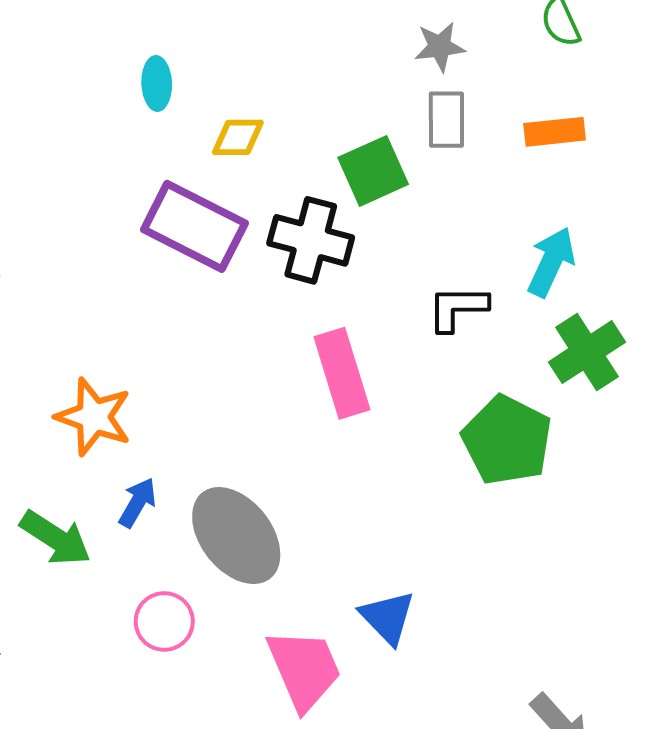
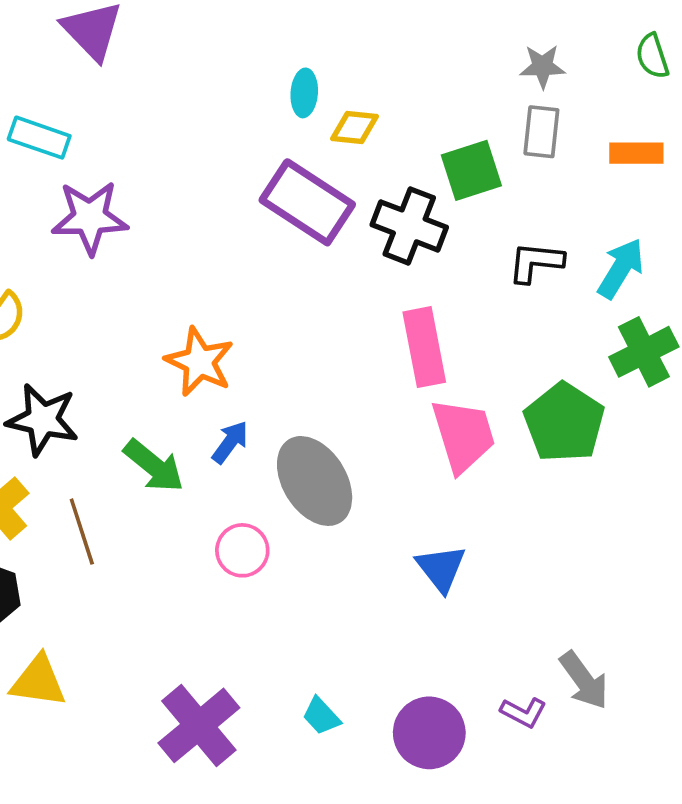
cyan ellipse: (157, 83) -> (304, 93), moved
black L-shape: (457, 308) -> (536, 262), moved
pink trapezoid: (304, 669) -> (463, 435), moved

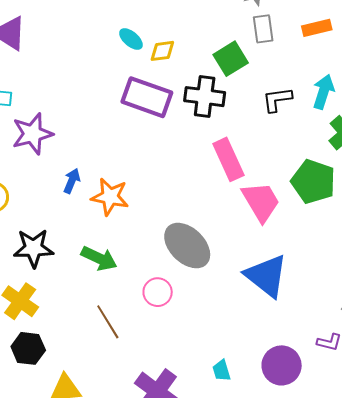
cyan ellipse: (304, 93) -> (131, 39), turned -40
blue arrow: (230, 442) -> (72, 181), moved
brown line: (82, 532) -> (108, 322), moved
blue triangle: (441, 568) -> (266, 276), size x1.6
cyan trapezoid: (321, 716) -> (222, 371), turned 40

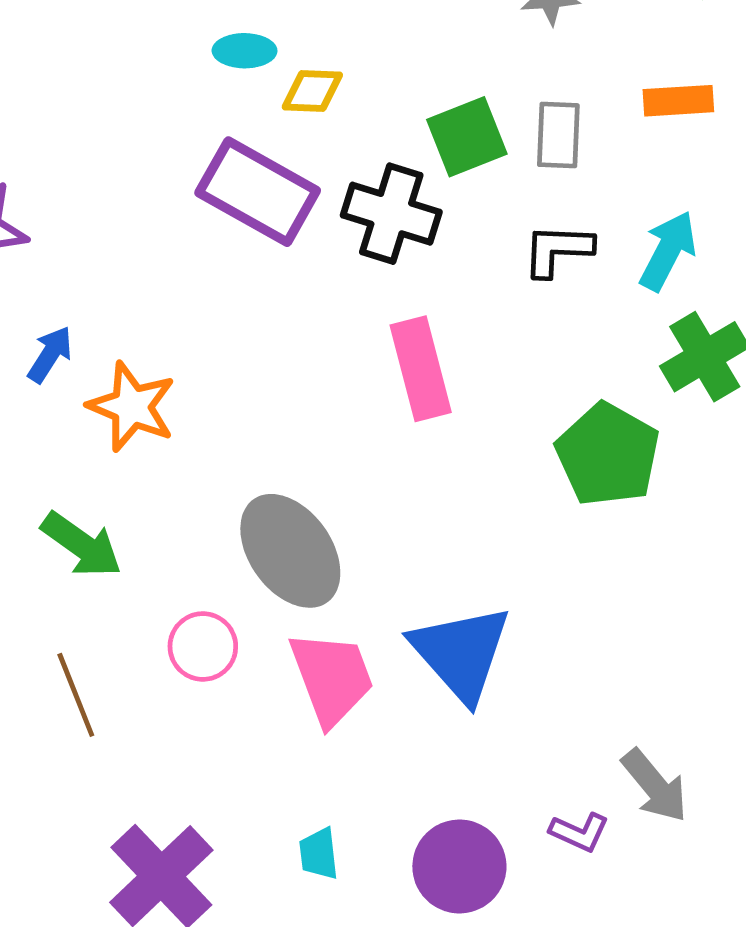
gray rectangle: (263, 29) -> (558, 135), moved
cyan ellipse: (131, 39) -> (245, 51), turned -50
pink trapezoid: (261, 202) -> (332, 678), moved

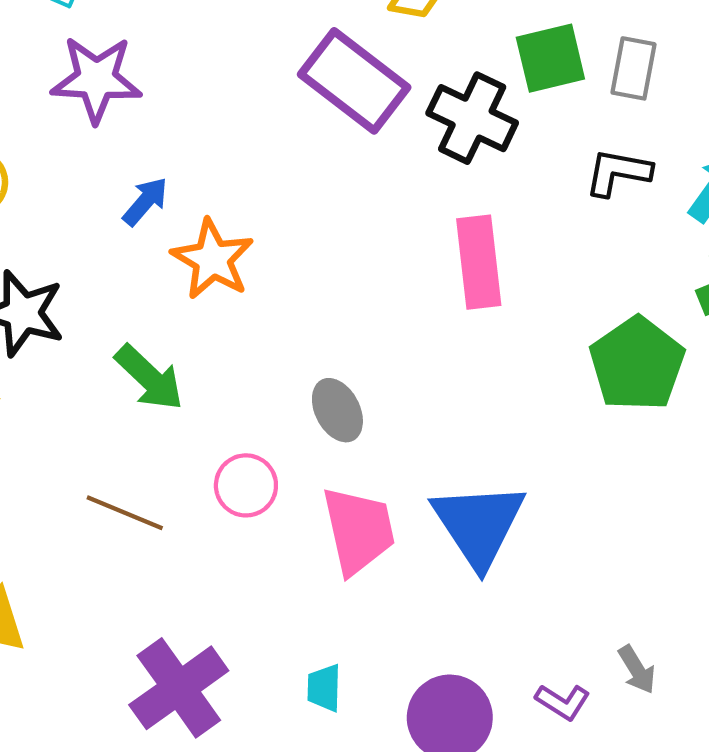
gray ellipse: (290, 551) -> (337, 410), size x0.6
brown line: (76, 695) -> (125, 513), turned -54
gray arrow: (655, 786) -> (637, 670), size x0.7

